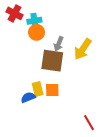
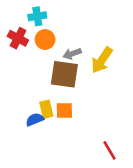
red cross: (14, 13) -> (18, 38), moved
cyan cross: (34, 21) -> (37, 16), moved
gray arrow: (59, 44) -> (72, 54), turned 48

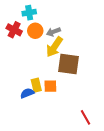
gray arrow: (72, 54) -> (53, 32), moved
yellow arrow: (102, 60) -> (54, 47), moved
brown square: (64, 74) -> (68, 64), moved

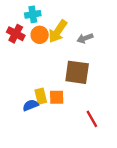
gray arrow: (53, 32) -> (85, 38), moved
yellow arrow: (54, 47) -> (58, 31), moved
red line: (86, 117) -> (92, 119), moved

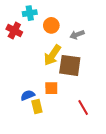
yellow arrow: (58, 31) -> (52, 55), moved
orange circle: (40, 35) -> (51, 25), moved
yellow rectangle: (41, 96) -> (37, 107), moved

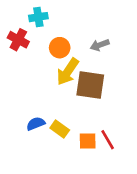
orange circle: (51, 25) -> (60, 48), moved
orange square: (51, 88) -> (88, 141), moved
yellow rectangle: (37, 107) -> (60, 129), moved, turned -40

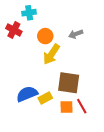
brown square: (90, 85) -> (69, 83), moved
blue semicircle: (36, 124) -> (27, 94), size x1.5
yellow rectangle: (60, 129) -> (45, 98), turned -64

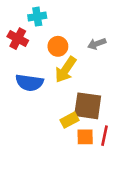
blue semicircle: (27, 94) -> (29, 83), moved, turned -150
yellow rectangle: (45, 98) -> (70, 120), moved
red line: (82, 106) -> (105, 136), turned 42

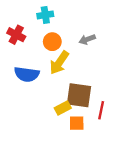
cyan cross: (37, 17) -> (45, 15), moved
red line: (105, 136) -> (101, 110), moved

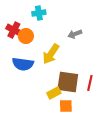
orange circle: (52, 42) -> (26, 36), moved
red line: (101, 110) -> (90, 83), moved

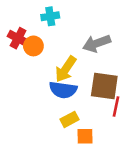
gray arrow: (75, 34) -> (97, 43), size x1.5
blue semicircle: (23, 64) -> (63, 90), moved
brown square: (68, 82) -> (104, 86), moved

